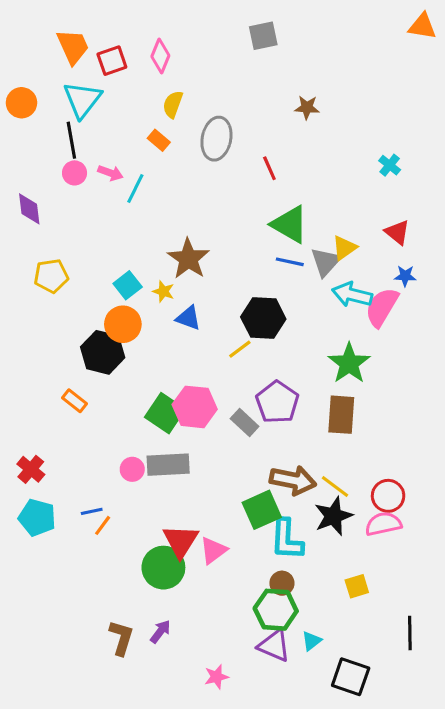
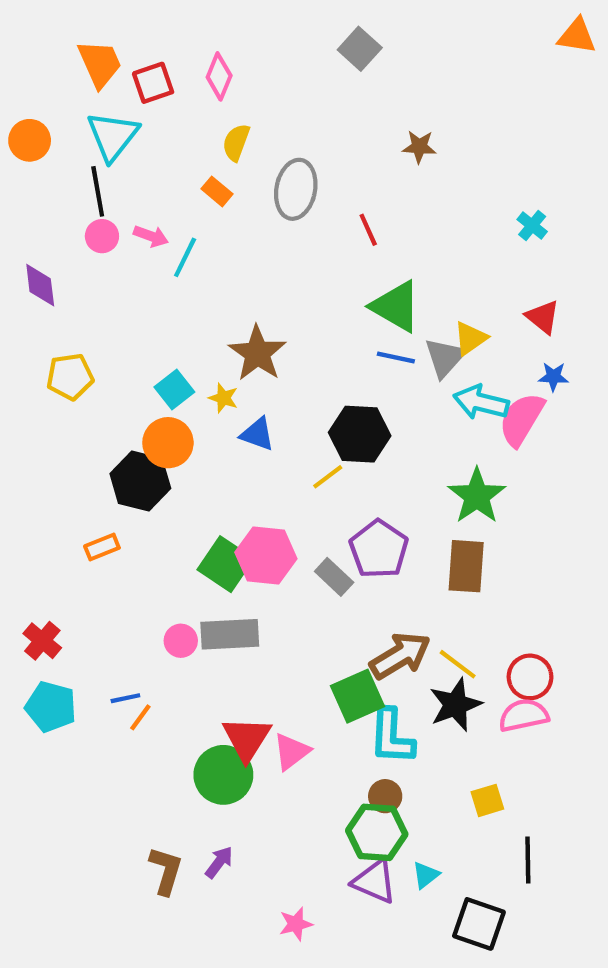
gray square: (263, 36) -> (360, 49), turned -36
orange rectangle: (75, 401) -> (102, 547), turned -60
brown arrow: (293, 480) -> (400, 656), turned -42
black line: (410, 633) -> (528, 860), moved

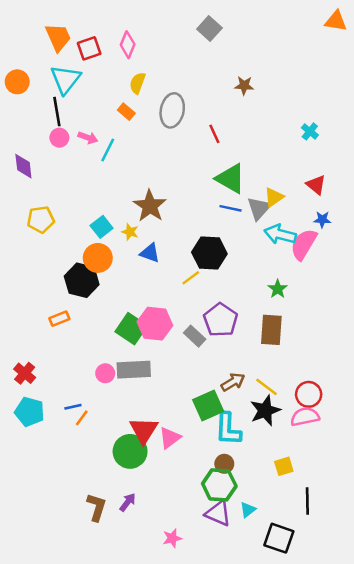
green star: (477, 496) -> (278, 289), size x0.6
brown arrow: (400, 656) -> (233, 382), size x0.7

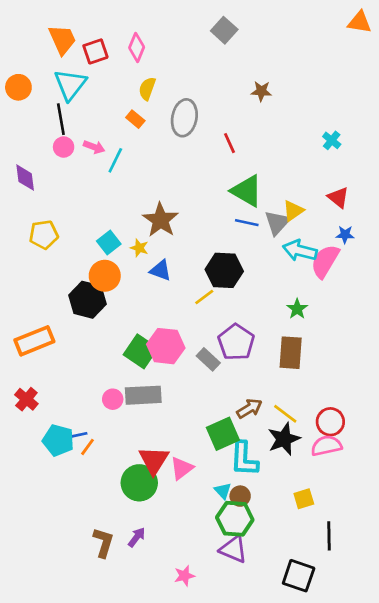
orange rectangle: (59, 319) -> (34, 341), moved, size x1.8
cyan pentagon: (30, 412) -> (58, 440), moved
cyan triangle: (248, 510) -> (223, 491), moved, turned -35

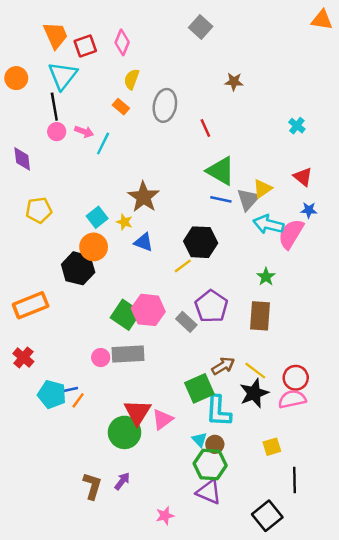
black square: (299, 576) -> (267, 516), turned 32

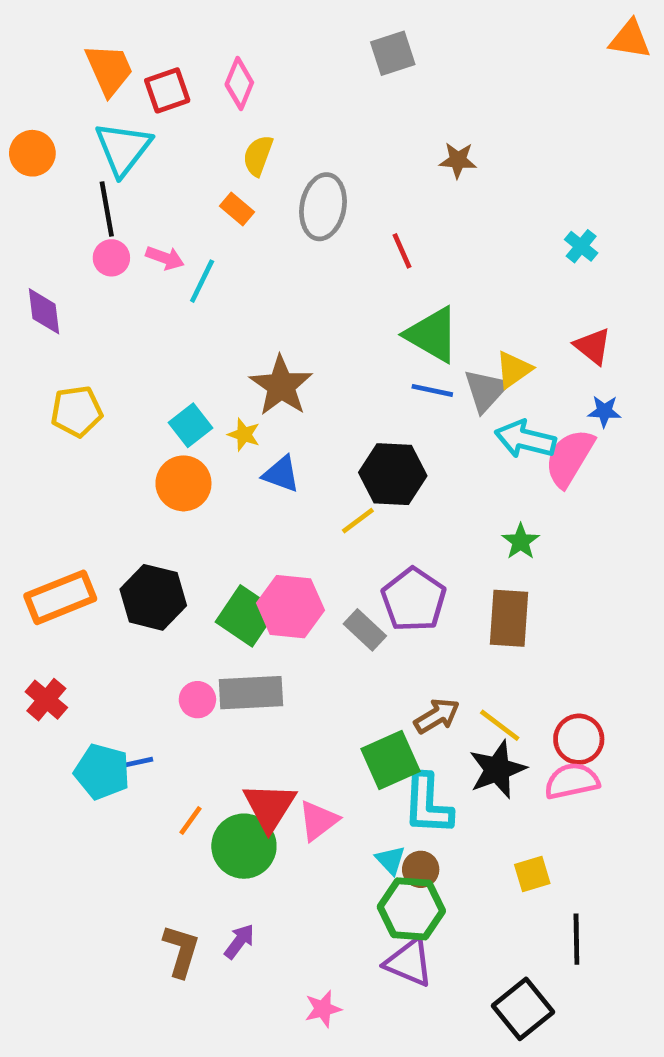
gray square: (201, 27) -> (393, 53), turned 30
black hexagon: (78, 268) -> (153, 597), moved
orange line: (78, 400) -> (190, 821), moved

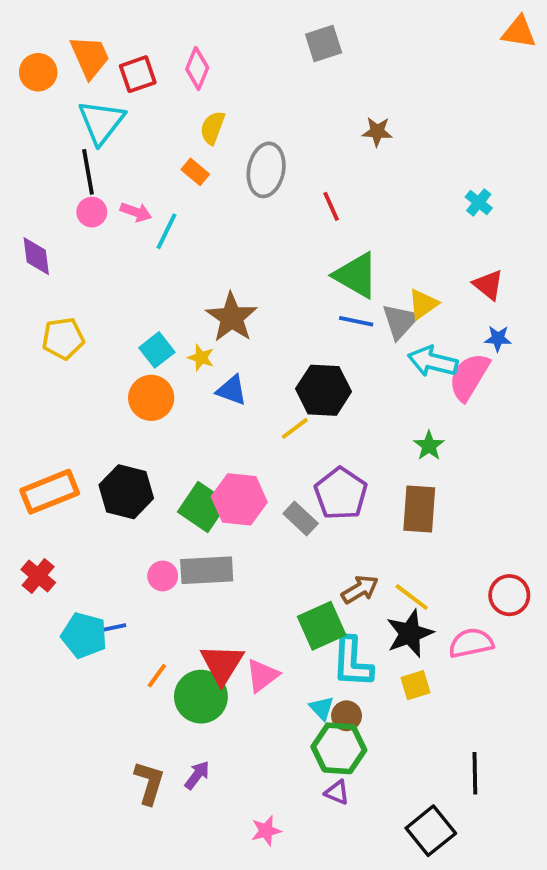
orange circle: (32, 153) -> (38, 72), moved
red circle: (579, 739) -> (509, 595), moved
yellow square: (532, 874) -> (415, 685), moved
purple triangle: (409, 962) -> (337, 792), size x0.6

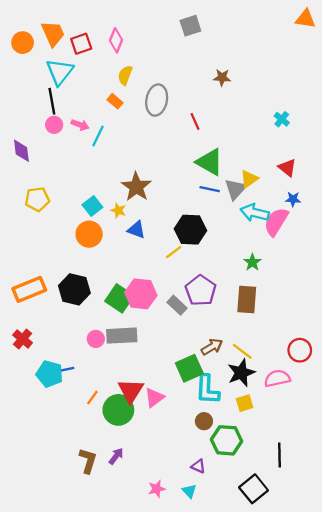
cyan triangle: (322, 708) -> (189, 491), moved
green hexagon: (339, 748) -> (227, 440), moved

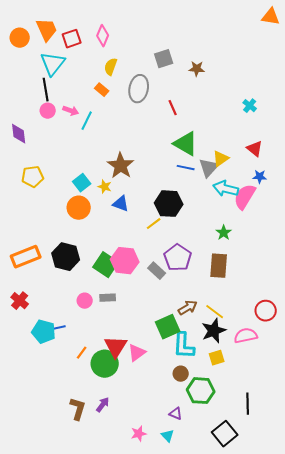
gray square: (190, 26) -> (164, 59), moved
gray rectangle: (122, 336) -> (108, 298), size x0.6

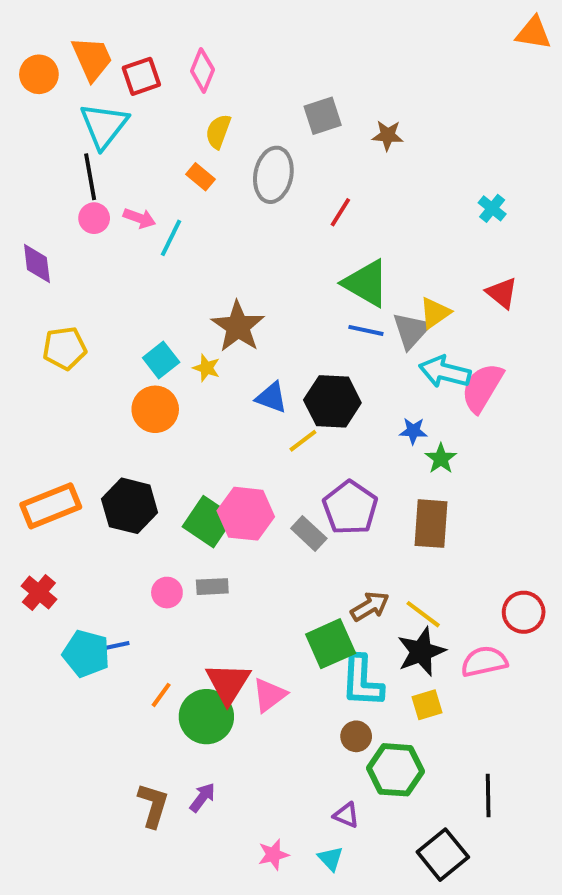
red line: (173, 108) -> (340, 212), turned 56
blue star: (260, 177) -> (413, 431), moved
blue triangle: (121, 204) -> (271, 397), moved

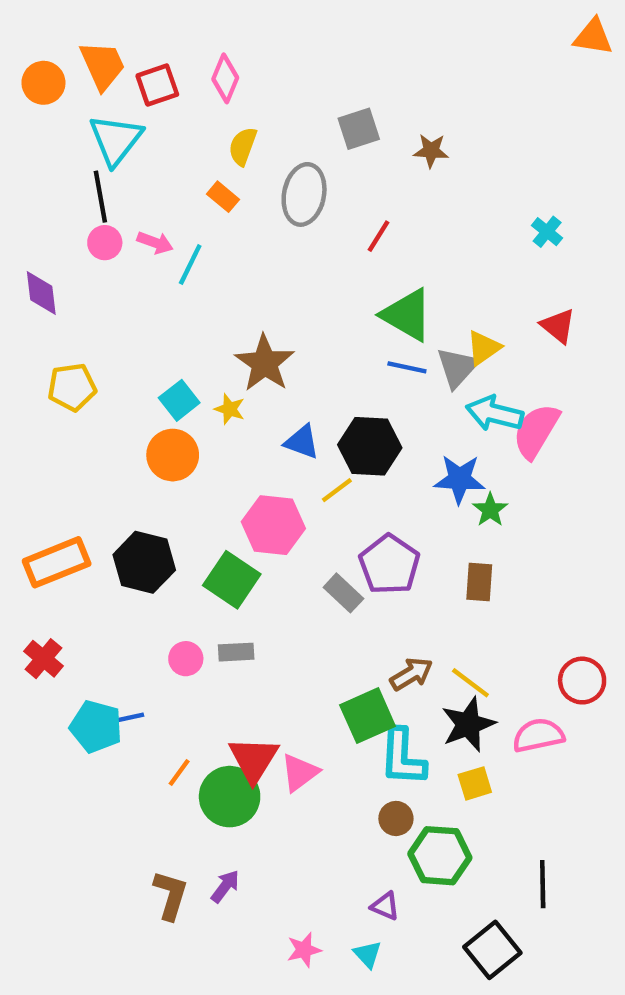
blue star: (413, 431) -> (459, 479), size x1.6
pink hexagon: (246, 514) -> (273, 525), moved
brown rectangle: (431, 524) -> (479, 582), size x0.7

